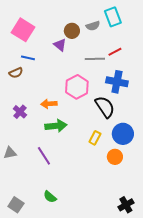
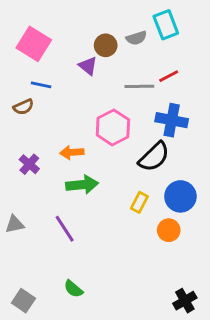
black semicircle: (105, 107) -> (154, 157), turned 80

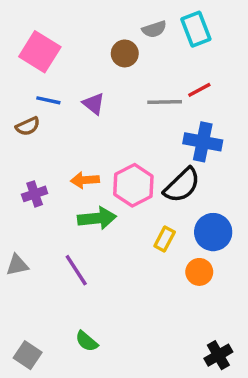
gray semicircle: (136, 38) -> (154, 29), moved
purple triangle: (88, 66) -> (94, 104), moved
pink hexagon: (113, 127) -> (133, 185), moved
purple cross: (29, 164) -> (35, 194), turned 30

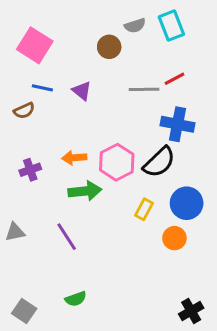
green semicircle: (87, 341) -> (76, 299), turned -60

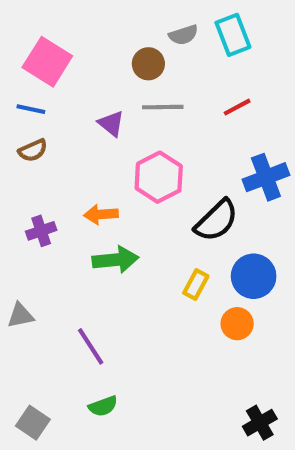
blue line: (42, 88) -> (31, 109), moved
gray line: (144, 89) -> (163, 107), moved
blue cross: (177, 124) -> (266, 177), moved, turned -32
pink hexagon: (117, 162) -> (159, 177), moved
purple line: (67, 237) -> (91, 346), moved

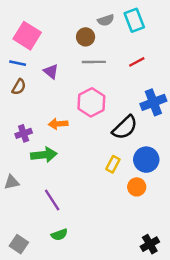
purple triangle: (111, 124) -> (51, 71), moved
brown semicircle: (33, 150) -> (19, 87), turned -35
green arrow: (115, 260) -> (44, 155), moved

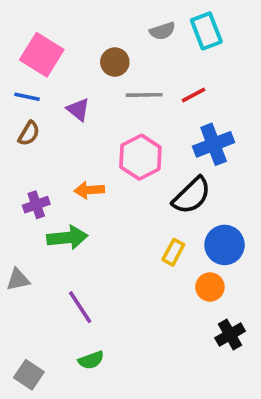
brown circle: (86, 37) -> (115, 62), moved
red line: (137, 62) -> (193, 95), moved
blue cross: (153, 102) -> (214, 144), moved
black cross: (150, 244) -> (230, 335), moved

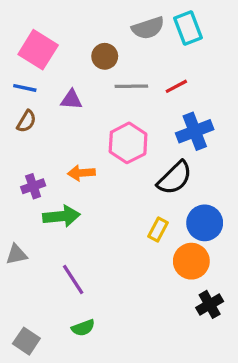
gray semicircle: (162, 31) -> (148, 28), size x1.4
purple triangle: (78, 110) -> (71, 100), turned -35
orange circle: (210, 287) -> (191, 261), size x1.4

